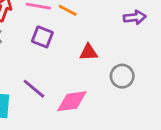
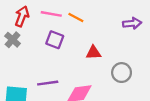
purple line: (34, 89) -> (48, 83), turned -48

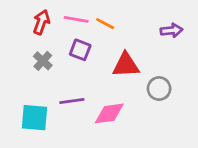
gray cross: (13, 40) -> (43, 61), moved
red triangle: (93, 53) -> (126, 65), size x1.5

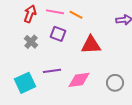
gray circle: (159, 89) -> (115, 83), moved
cyan square: (35, 118) -> (25, 83), turned -30

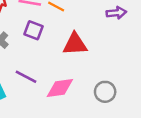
purple line: (52, 71) -> (26, 77), turned 36

